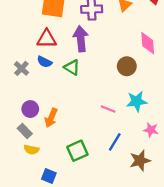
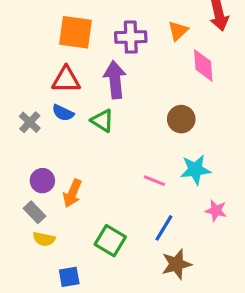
pink diamond: (148, 43) -> (203, 65), moved
green square: (77, 151) -> (110, 241), turned -35
brown star: (140, 161) -> (176, 264), moved
blue square: (49, 176) -> (69, 277), turned -32

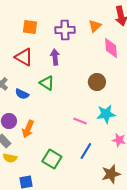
orange square: (76, 32) -> (30, 27), size x0.7
red triangle: (66, 80) -> (24, 57), turned 30
purple arrow: (115, 80) -> (55, 57), size x0.7
blue semicircle: (63, 113) -> (22, 94), moved
brown star: (176, 264) -> (111, 174), moved

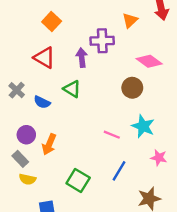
orange square: (30, 27) -> (52, 22), turned 35
purple cross: (65, 30) -> (102, 41), moved
pink diamond: (111, 48) -> (149, 61), moved, turned -50
cyan star: (106, 114) -> (143, 126), turned 30

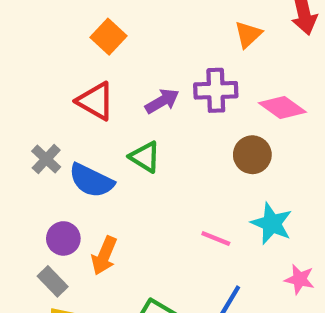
purple cross: (102, 41) -> (216, 90), moved
purple arrow: (82, 58) -> (162, 101), turned 66
blue semicircle: (42, 102) -> (91, 181), size x1.5

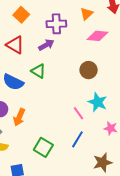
purple cross: (216, 90) -> (56, 24), moved
pink diamond: (282, 107) -> (98, 36), moved, turned -30
pink line: (216, 238) -> (78, 113), moved, turned 32

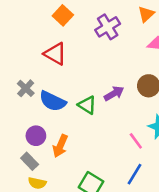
purple cross: (56, 24) -> (108, 27), turned -30
purple arrow: (46, 45) -> (114, 93), moved
green triangle: (38, 71) -> (87, 105), moved

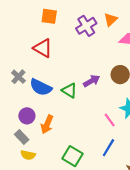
orange triangle: (146, 14) -> (111, 20), moved
orange square: (63, 15) -> (49, 16), turned -35

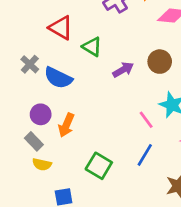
green triangle: (69, 90) -> (92, 47), moved

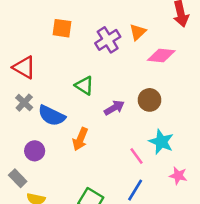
red triangle: (61, 28) -> (24, 67), moved
orange arrow: (66, 125) -> (80, 139), moved
gray rectangle: (34, 141) -> (18, 178), moved

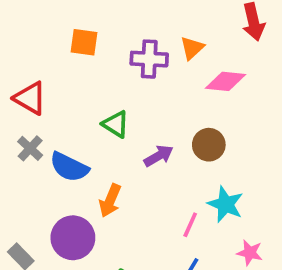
purple cross: (108, 40) -> (149, 59), turned 35
purple circle: (35, 151) -> (73, 238), moved, size x1.5
pink line: (136, 156) -> (190, 225), turned 60

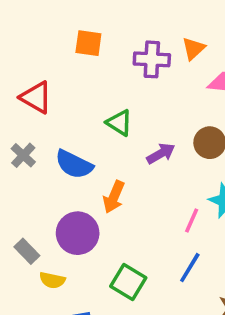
gray cross: (30, 148) -> (23, 155), moved

